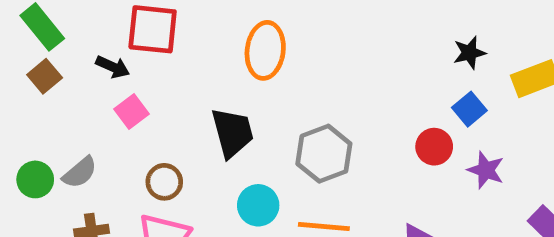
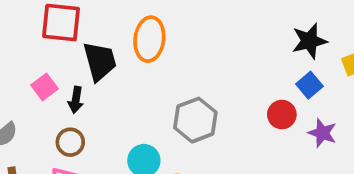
black star: (469, 53) -> (309, 41), size x1.4
black arrow: (113, 67) -> (76, 100), moved, turned 75
black trapezoid: (232, 133) -> (100, 61), moved

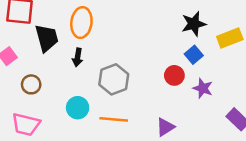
black arrow: (76, 100) -> (78, 57), moved
brown circle: (70, 142) -> (31, 84), moved

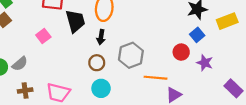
brown circle: (31, 84) -> (97, 63), moved
cyan circle: (78, 108) -> (101, 88), moved
orange line: (114, 119) -> (156, 78), moved

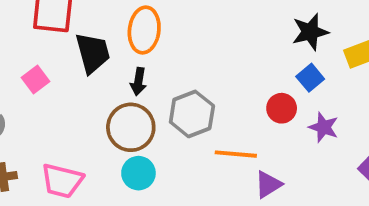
brown circle: (97, 63) -> (131, 127), size x1.6

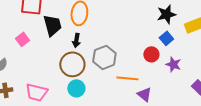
purple triangle: (268, 185) -> (144, 94), turned -49

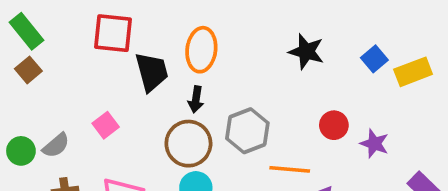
black star: (166, 14) -> (306, 52), moved, turned 30
blue square: (166, 38) -> (374, 59), moved
pink square: (22, 39) -> (106, 125), moved

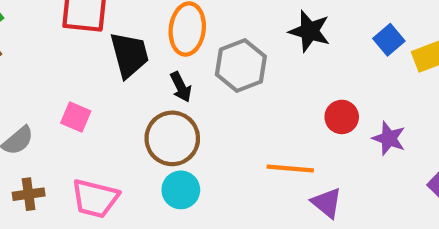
black arrow: (196, 99) -> (181, 87), turned -35
pink square: (106, 125) -> (76, 117), turned -30
gray hexagon: (247, 131) -> (241, 65), moved

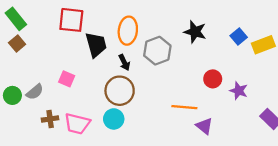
cyan circle: (181, 190) -> (114, 119), moved
brown cross: (29, 194) -> (50, 119), moved

